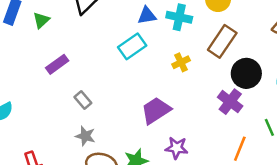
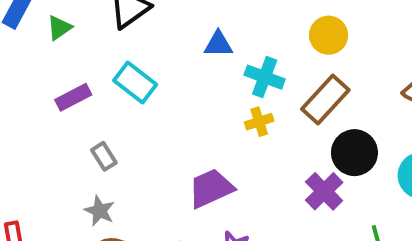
cyan cross: (179, 17) -> (265, 77), moved
cyan rectangle: (132, 46) -> (135, 83), moved, turned 64

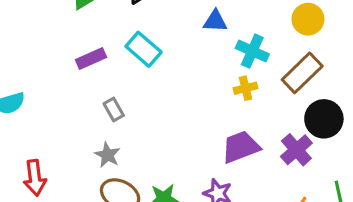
purple trapezoid: (211, 188) -> (241, 147), moved

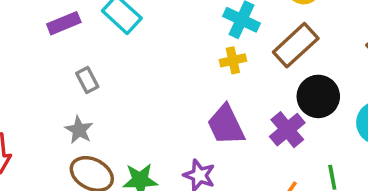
purple trapezoid: (241, 147) -> (226, 125), turned -96

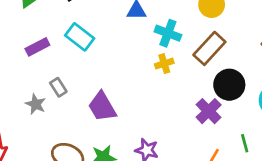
purple trapezoid: (226, 125) -> (102, 107), moved
gray star: (79, 130) -> (36, 104), moved

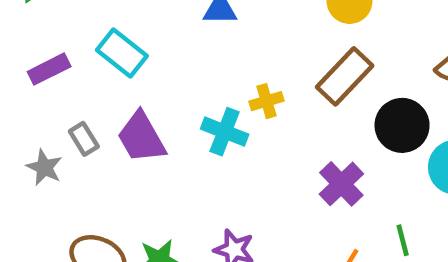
cyan cross: (168, 33) -> (225, 132), moved
black circle: (229, 85) -> (402, 125), moved
purple trapezoid: (102, 107) -> (141, 137), moved

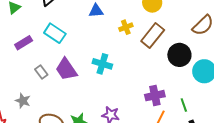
yellow cross: (267, 101) -> (126, 27), moved
gray star: (44, 167) -> (23, 101), moved
purple cross: (341, 184) -> (155, 96), moved, turned 36

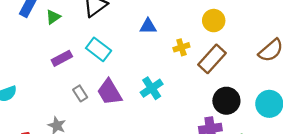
black circle: (179, 55) -> (226, 101), moved
cyan cross: (102, 64) -> (152, 88), turned 36

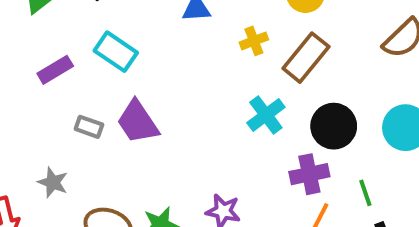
cyan cross: (152, 88) -> (266, 115), moved
gray rectangle: (80, 93) -> (89, 127), turned -35

